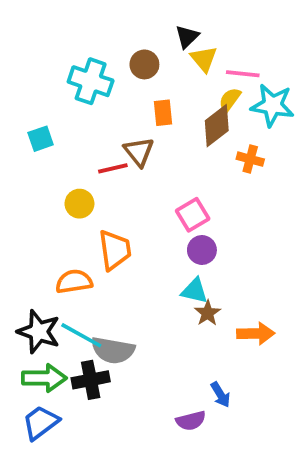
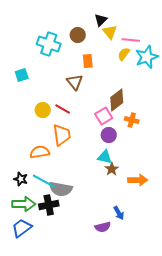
cyan star: (272, 105) -> (147, 57), turned -30
brown diamond: (217, 126) -> (117, 100), moved
orange cross: (250, 159) -> (132, 120), moved
red line: (113, 168) -> (63, 109), moved, turned 42
black star: (39, 332) -> (21, 179), size x0.6

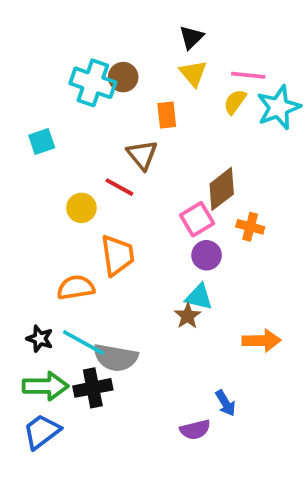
yellow triangle: (110, 32) -> (193, 73), moved
brown circle: (78, 35) -> (123, 77), moved
red line: (63, 109) -> (119, 187), moved
brown star: (112, 169) -> (188, 316), moved

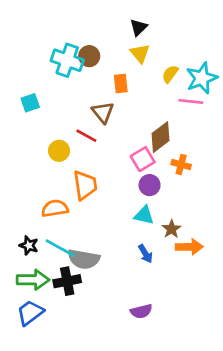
pink line: (248, 75) -> (191, 101), moved
brown star: (188, 316) -> (171, 229), moved
blue arrow: (225, 403) -> (145, 254), moved

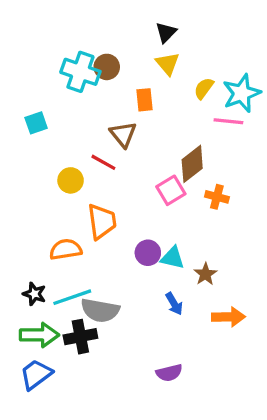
purple circle: (150, 185) -> (148, 253), moved
orange arrow: (189, 247) -> (228, 317), moved
cyan line: (60, 248) -> (72, 297), turned -48

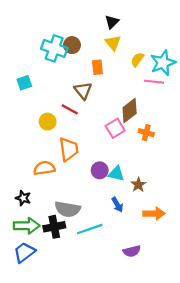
cyan line: (72, 297) -> (90, 229), moved
purple semicircle: (169, 373) -> (132, 251), moved

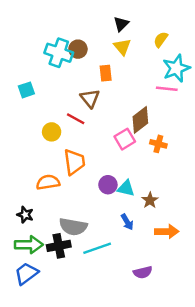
yellow semicircle: (137, 60) -> (161, 40), moved

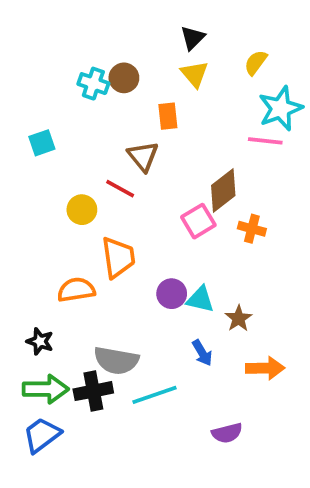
cyan cross: (59, 53) -> (93, 84), size x0.7

